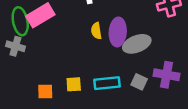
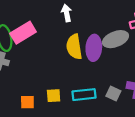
yellow semicircle: (96, 31) -> (74, 47), size x1.6
gray ellipse: (137, 44) -> (116, 39), moved

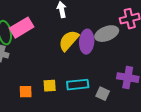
yellow semicircle: (74, 47) -> (69, 41), turned 50
gray square: (113, 93) -> (103, 94), moved

